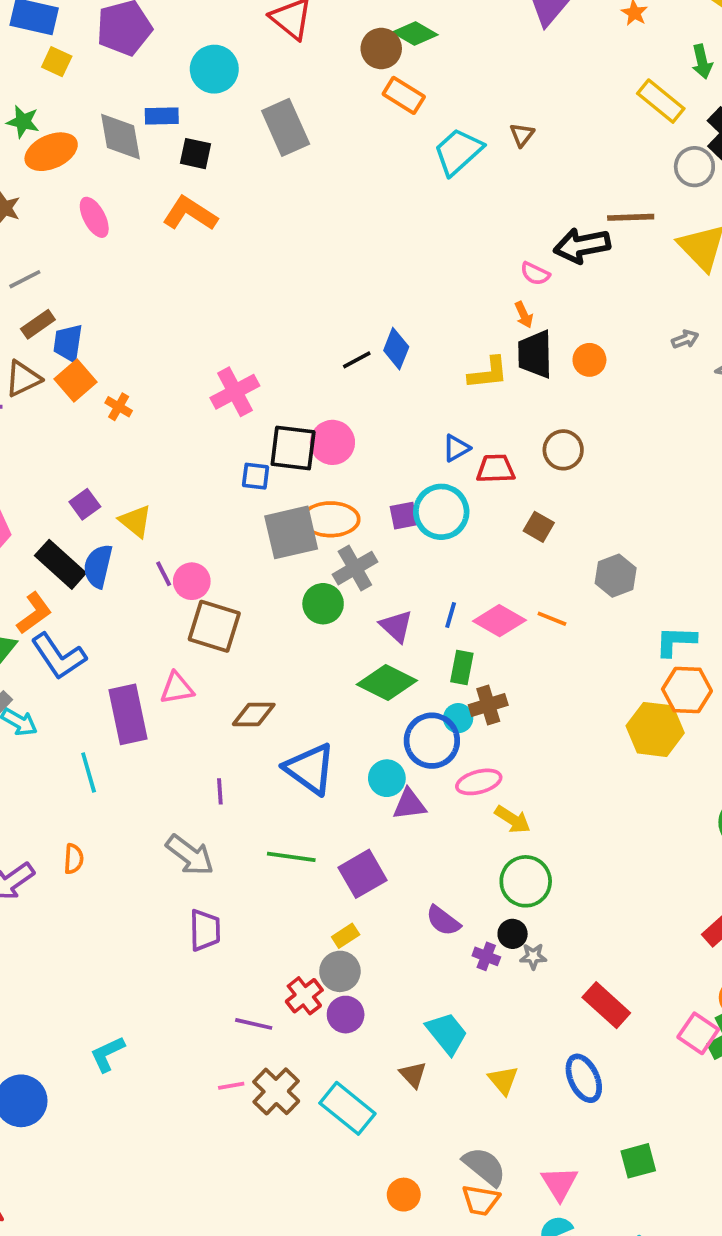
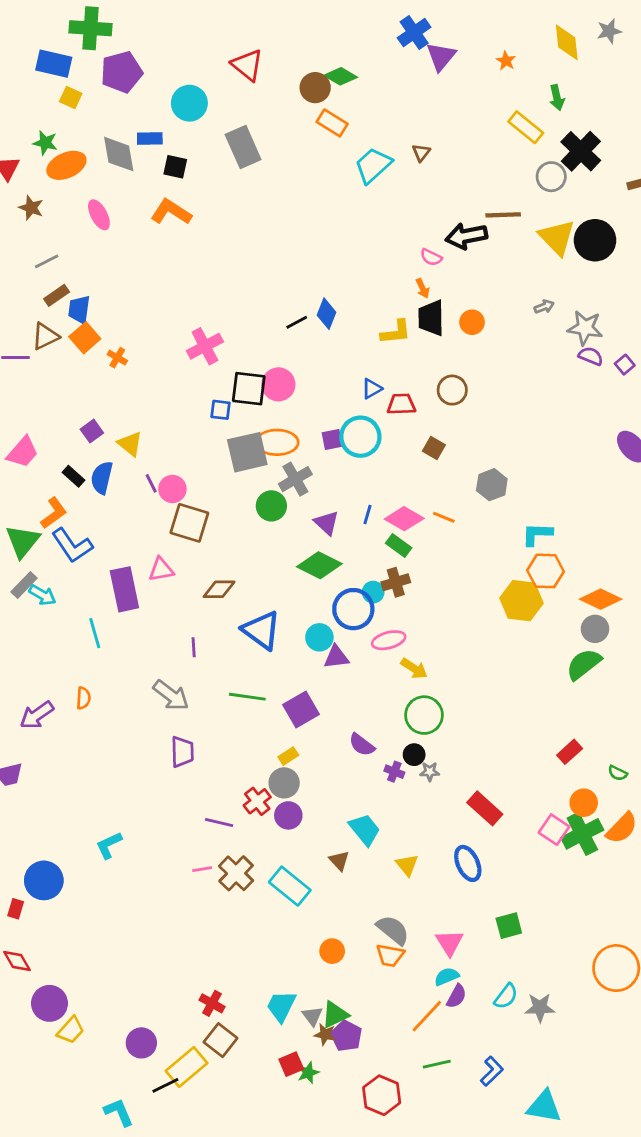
black rectangle: (60, 564) -> (74, 476), size x0.6
green rectangle: (462, 668) -> (399, 545), moved, turned -65

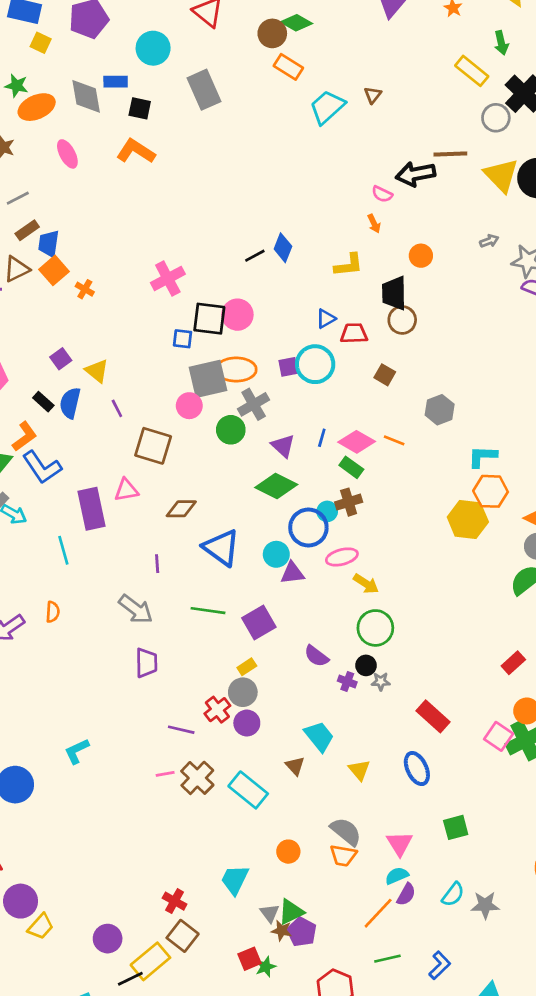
black trapezoid: (431, 318) -> (394, 293), moved
pink circle: (172, 489) -> (189, 406), moved
cyan trapezoid: (281, 1006) -> (235, 880), moved

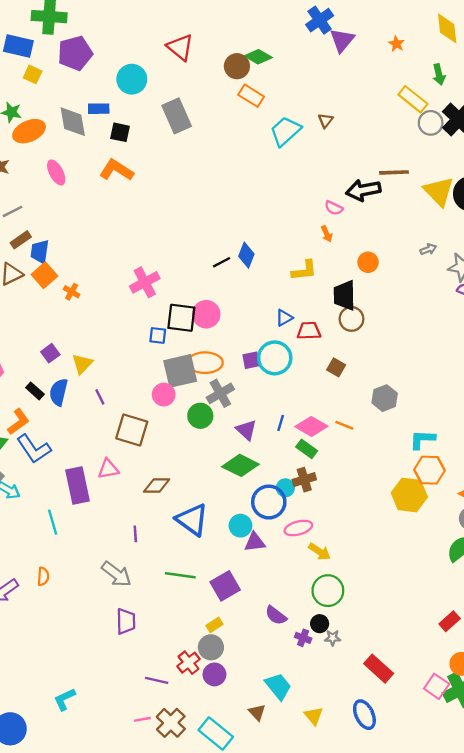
gray circle: (496, 118) -> (431, 123), moved
yellow triangle: (97, 371) -> (82, 364), turned 35

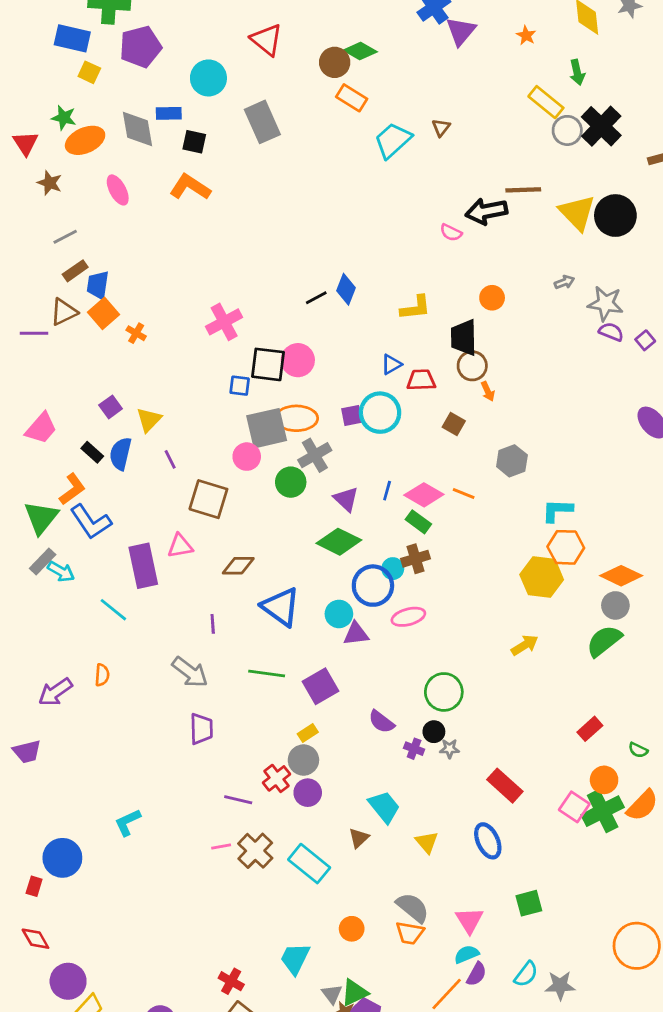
orange arrow: (327, 234) -> (488, 391), moved
cyan line: (53, 522) -> (113, 610), turned -35
yellow arrow: (320, 552) -> (525, 645), moved, turned -65
brown triangle: (257, 712) -> (359, 838), turned 30

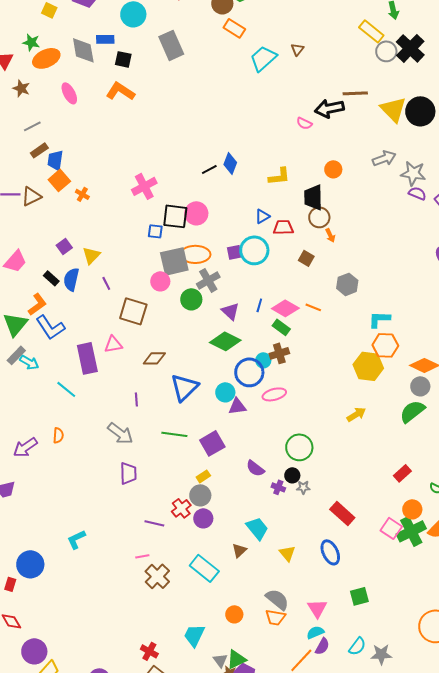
gray arrow: (564, 282) -> (384, 158), size x1.6
brown triangle: (64, 312) -> (31, 196), moved
blue triangle: (281, 607) -> (184, 387), turned 40
brown cross: (255, 851) -> (157, 576), moved

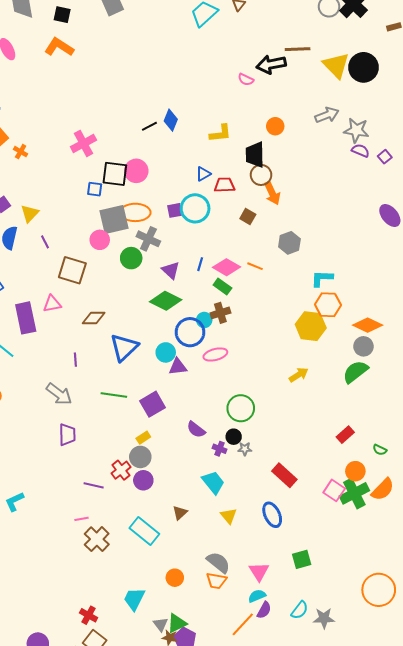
orange arrow: (330, 235) -> (272, 193), size x1.6
gray cross: (208, 280) -> (148, 239), turned -35
cyan trapezoid: (257, 528) -> (213, 482), moved

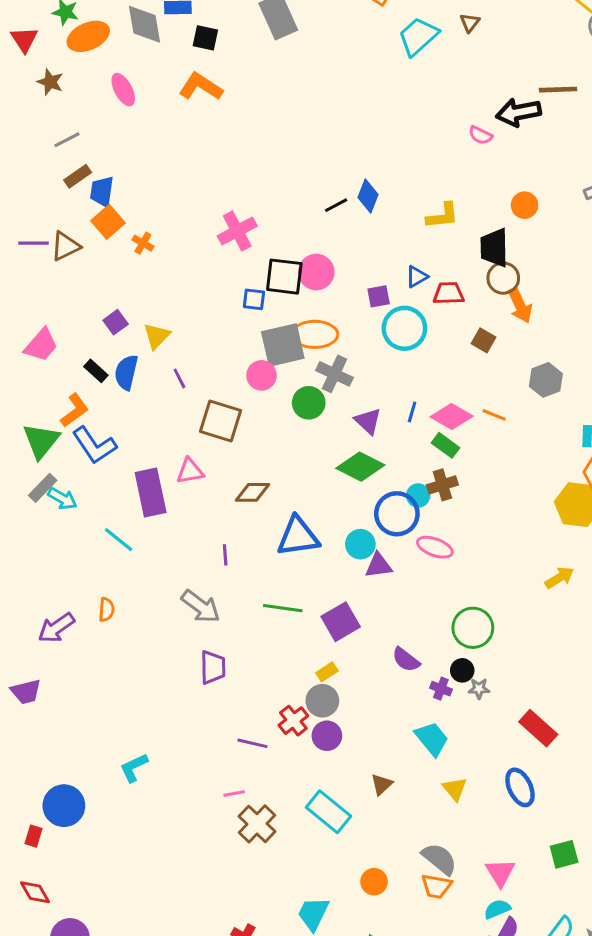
purple square: (175, 210) -> (379, 296), moved
blue triangle: (124, 347) -> (298, 537), turned 36
pink ellipse: (215, 354) -> (435, 547), turned 35

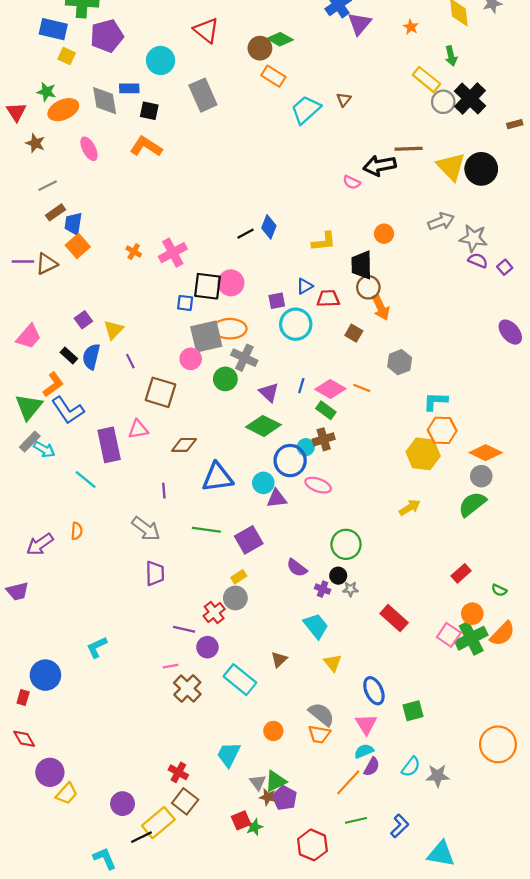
orange cross: (143, 243) -> (134, 252), moved
purple circle: (327, 736) -> (207, 647), moved
blue ellipse: (520, 787) -> (374, 691), moved

